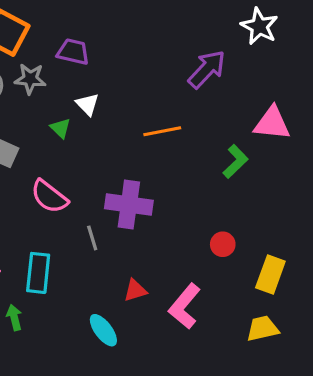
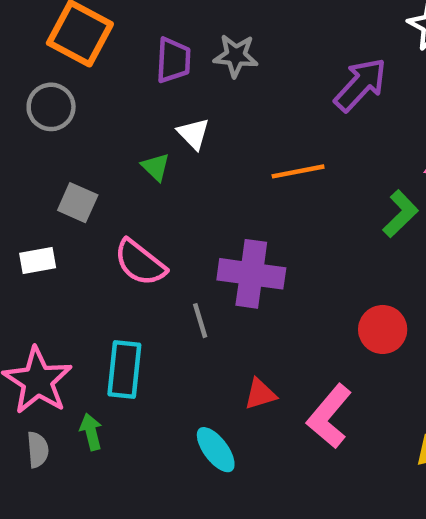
purple trapezoid: (73, 52) -> (173, 60), turned 80
gray star: (30, 79) -> (236, 56), moved
red circle: (223, 244) -> (383, 329), size x1.4

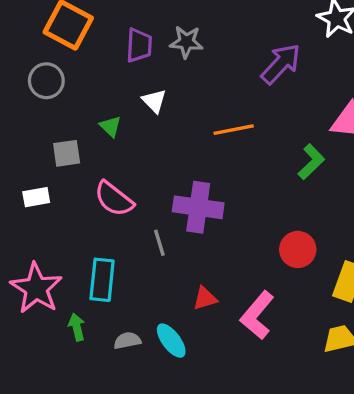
green triangle: (156, 167) -> (110, 126), moved
gray square: (78, 203) -> (67, 153), turned -32
gray semicircle: (38, 450) -> (127, 341), moved, turned -96

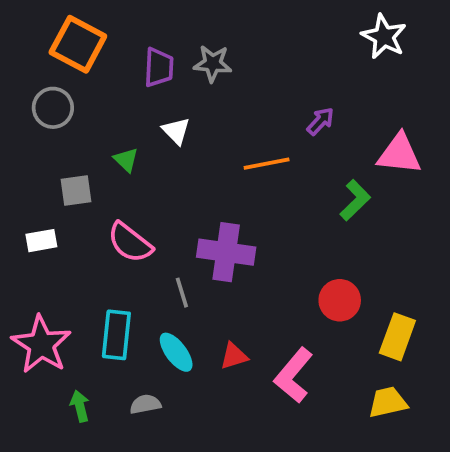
purple arrow: (281, 64) -> (320, 121), moved, size x0.6
green arrow: (77, 327) -> (80, 406), moved
cyan ellipse: (171, 341) -> (176, 352), moved

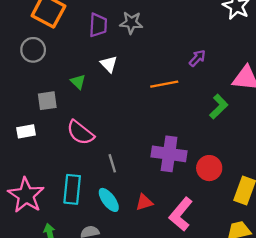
purple cross: (226, 252) -> (169, 154), moved

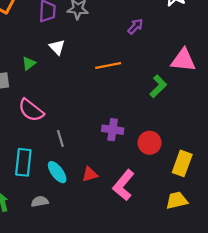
purple arrow: (197, 58) -> (135, 26), moved
green triangle: (78, 82) -> (29, 63), turned 40
purple cross: (169, 154) -> (113, 130), size x0.7

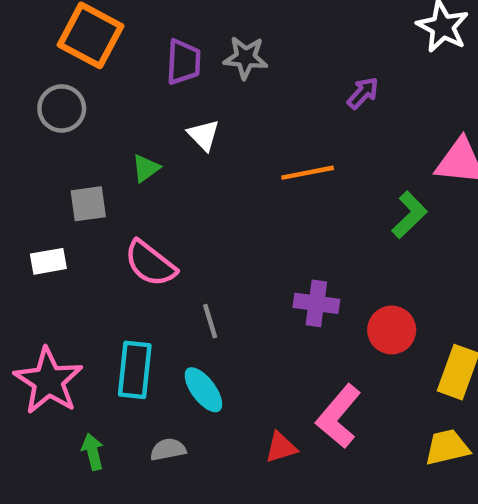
red triangle: (90, 174) -> (281, 447), moved

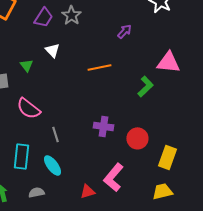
gray star: (246, 58) -> (71, 15), turned 30
purple trapezoid: (183, 62) -> (43, 17), turned 30
green triangle: (146, 168) -> (26, 65), turned -32

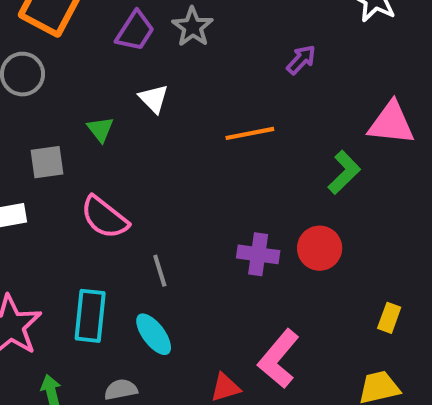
red circle: (137, 138) -> (320, 248), moved
yellow rectangle: (167, 157) -> (389, 318), size x0.6

